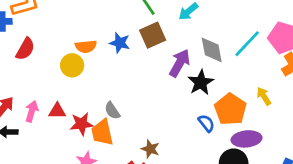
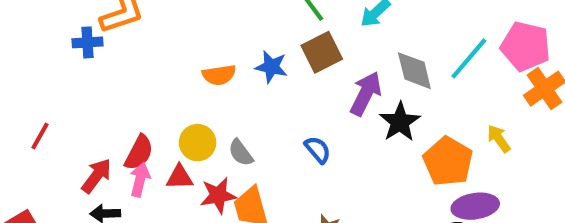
red semicircle: (25, 49) -> (139, 153), moved
yellow circle: (72, 65) -> (198, 143), moved
gray semicircle: (112, 111) -> (241, 153), moved
blue semicircle: (206, 123) -> (318, 150), moved

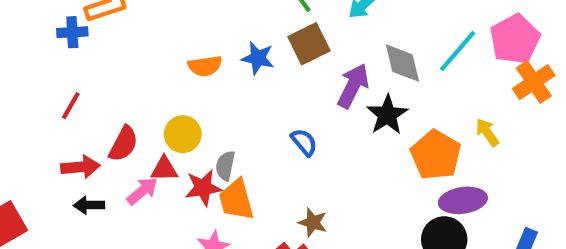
pink pentagon: (526, 46) -> (515, 39), turned 30
red line: (40, 136) -> (71, 106), moved
gray semicircle: (241, 153) -> (225, 166), moved, turned 48
red arrow: (96, 176) -> (80, 167), turned 48
pink arrow: (140, 180) -> (142, 191), moved, turned 36

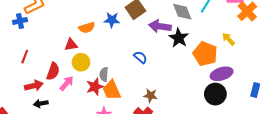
purple arrow: (353, 86) -> (160, 26), turned -100
red triangle: (164, 169) -> (71, 45), moved
pink arrow: (142, 191) -> (67, 83), moved

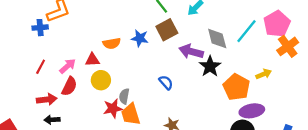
yellow arrow: (228, 39) -> (264, 74), turned 104
pink arrow: (67, 83) -> (68, 66), moved

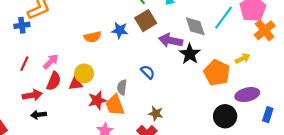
red triangle: (92, 60) -> (76, 84), moved
gray semicircle: (124, 96) -> (122, 87), moved
purple ellipse: (252, 111) -> (247, 95), moved

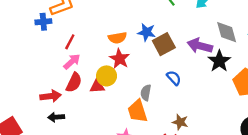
brown square: (146, 21) -> (164, 44), moved
red line: (24, 64) -> (70, 42), moved
red star: (97, 100) -> (120, 59), moved, turned -30

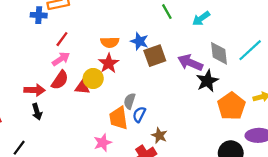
blue semicircle: (174, 78) -> (139, 114), moved, turned -119
black arrow: (56, 117) -> (37, 112), turned -112

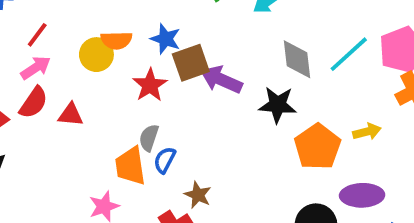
red star: (109, 63) -> (150, 85), moved
purple arrow: (190, 63) -> (221, 80), moved
yellow circle: (93, 78) -> (96, 55), moved
black star: (207, 81) -> (278, 105), turned 30

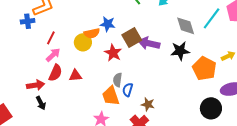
blue star: (166, 39) -> (108, 24), moved

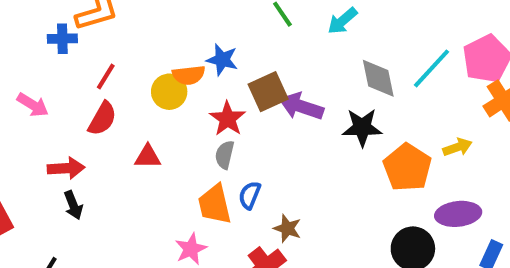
pink arrow: (53, 55) -> (33, 105), moved, turned 70
red semicircle: (55, 73) -> (102, 119), moved
gray semicircle: (118, 80) -> (225, 155), moved

